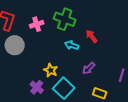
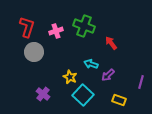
cyan arrow: (72, 45) -> (91, 64), moved
purple cross: (37, 87) -> (43, 94), moved

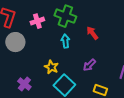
cyan arrow: (91, 64) -> (65, 41), moved, turned 64

